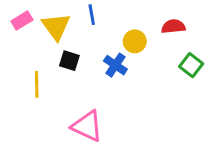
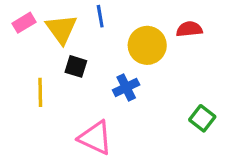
yellow circle: (135, 41) -> (147, 45), size x1.5
blue cross: (115, 65) -> (126, 87), moved, turned 30
green square: (191, 65) -> (202, 118), moved

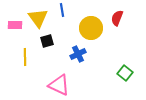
pink rectangle: (24, 23) -> (15, 25), moved, turned 32
red semicircle: (189, 29) -> (117, 18), turned -63
black square: (76, 66) -> (47, 41), turned -32

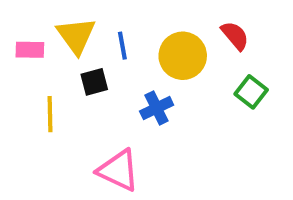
blue line: (62, 10) -> (122, 46), moved
red semicircle: (117, 18) -> (235, 36), turned 119
green square: (125, 73) -> (251, 92), moved

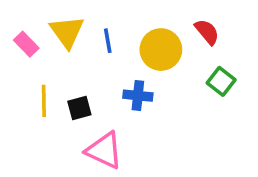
pink rectangle: (30, 50) -> (26, 44), turned 45
black square: (94, 82) -> (79, 108), moved
blue cross: (157, 108) -> (138, 96), turned 32

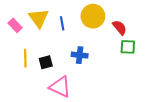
red semicircle: (207, 32) -> (120, 27), moved
yellow circle: (161, 50) -> (93, 16), moved
green square: (221, 81) -> (128, 47), turned -35

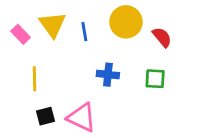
green square: (128, 47) -> (155, 79), moved
black square: (46, 62) -> (46, 116), moved

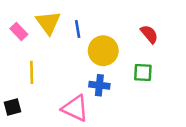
yellow circle: (126, 22) -> (103, 51), moved
blue cross: (108, 75) -> (99, 85), moved
black square: (46, 116) -> (12, 107), moved

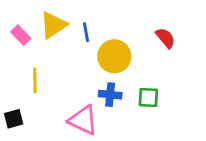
yellow triangle: (48, 23) -> (53, 25), turned 32
green square: (143, 72) -> (148, 97), moved

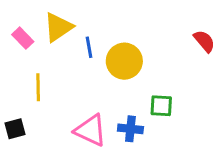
blue line: (86, 32) -> (89, 47), moved
red semicircle: (165, 38) -> (204, 41), moved
blue cross: (110, 95) -> (130, 129), moved

